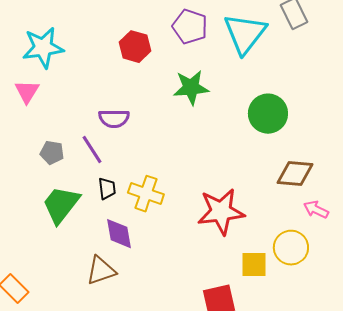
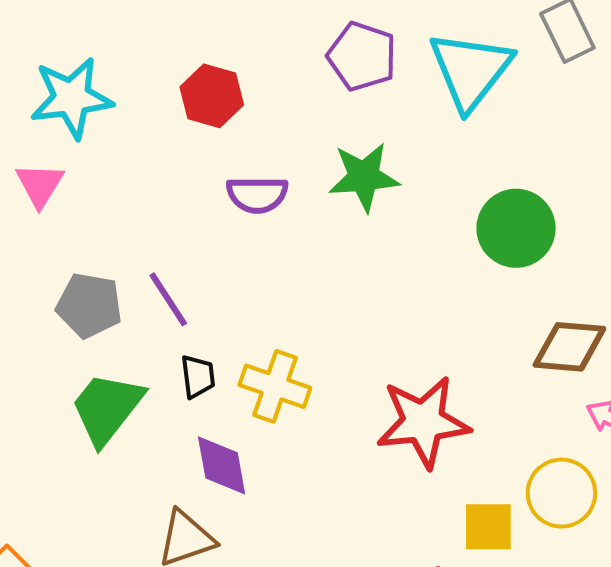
red hexagon: (135, 47) -> (212, 96), moved
purple semicircle: (114, 119) -> (257, 195), moved
gray pentagon: (52, 153) -> (89, 305), size x1.4

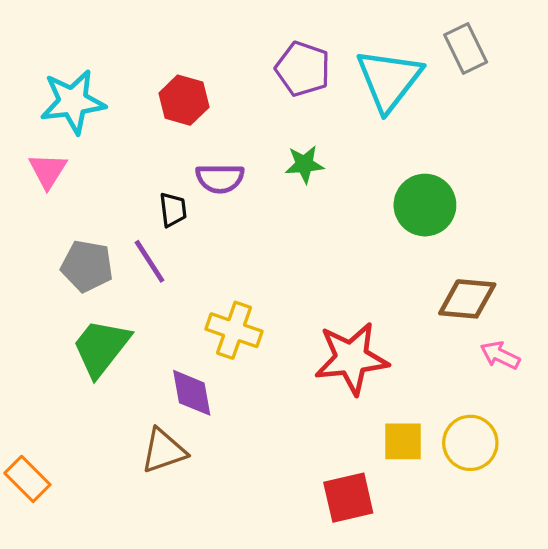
green star: (364, 177) -> (304, 164), size x0.7
black trapezoid: (198, 376) -> (173, 210), moved
yellow circle: (561, 493) -> (470, 443), moved

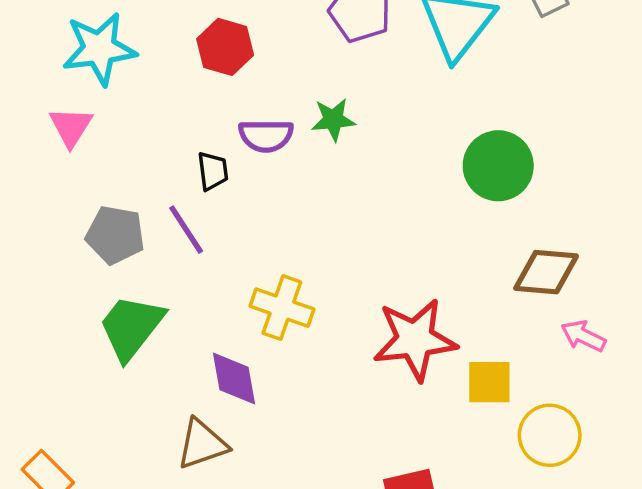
green star: (304, 164) -> (333, 120), moved
yellow square: (403, 441) -> (489, 382), moved

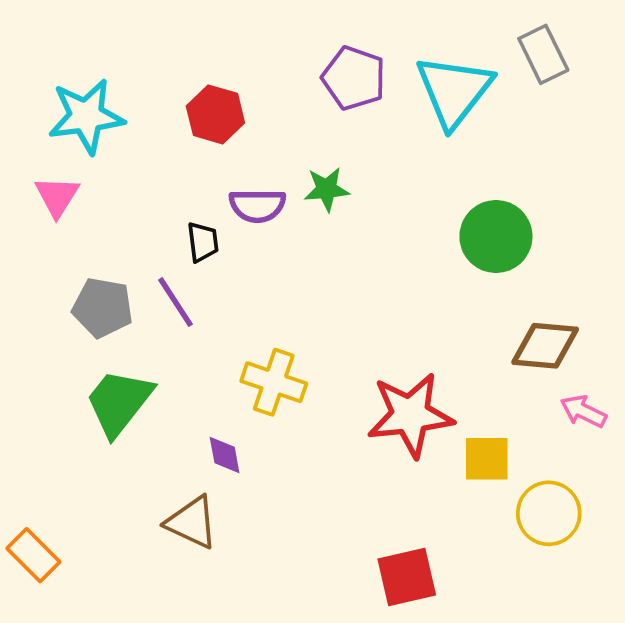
purple diamond: (234, 379) -> (225, 455), size x0.7
brown triangle: (202, 444) -> (192, 522), turned 44

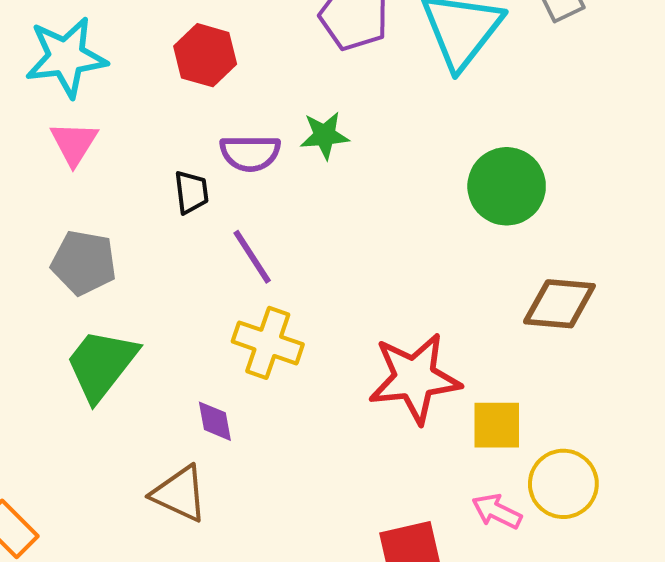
pink triangle: (57, 196) -> (74, 143), moved
purple line: (175, 302) -> (252, 257), moved
pink arrow: (583, 411) -> (497, 511), moved

